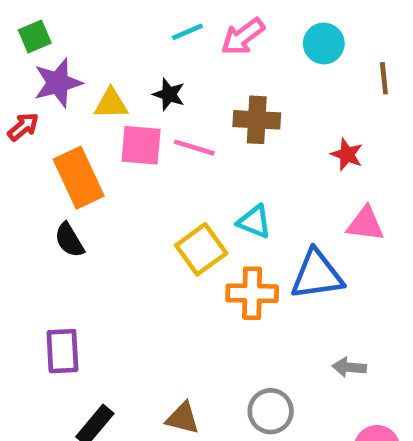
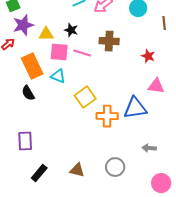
cyan triangle: (254, 222) -> (58, 76), moved

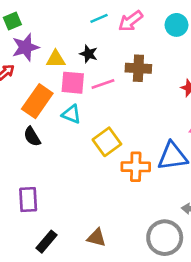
pink line: (82, 53) -> (103, 84), turned -36
orange rectangle: (32, 66) -> (37, 101), turned 60
gray circle: (115, 167) -> (165, 238), moved, size x1.4

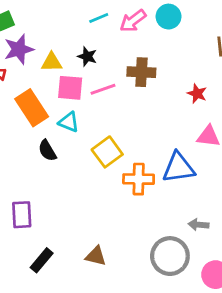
cyan circle: (176, 25) -> (169, 17), moved
orange rectangle: (37, 101) -> (32, 108), turned -68
black semicircle: (32, 137) -> (47, 151), moved

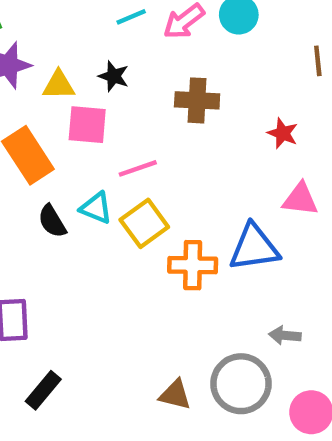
pink line: (103, 89) -> (138, 168), moved
cyan triangle: (69, 122) -> (96, 208), moved
brown triangle: (96, 256) -> (175, 395), moved

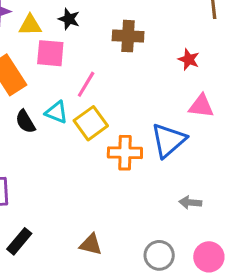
pink line: (138, 168) -> (86, 84), turned -40
blue triangle: (254, 248) -> (168, 140), turned -33
gray circle: (241, 384) -> (159, 255), moved, size x0.7
brown triangle: (175, 395) -> (91, 244), moved

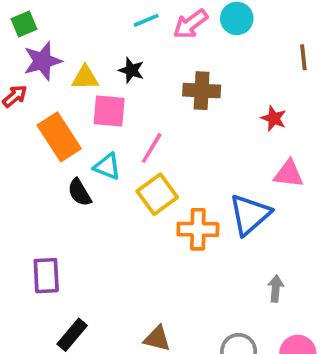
cyan triangle: (57, 112) -> (107, 166), moved
gray arrow: (190, 202) -> (276, 289), turned 90

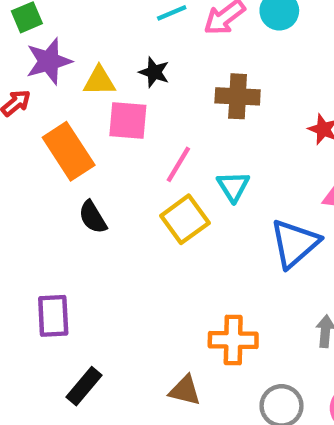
cyan triangle: (107, 166) -> (233, 186), moved, turned 36
orange cross: (198, 229) -> (233, 340), moved

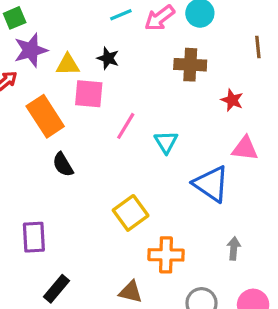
brown cross: (238, 96) -> (190, 65), moved
yellow square: (185, 219) -> (131, 213), moved
blue triangle: (295, 243) -> (211, 184), turned -45

